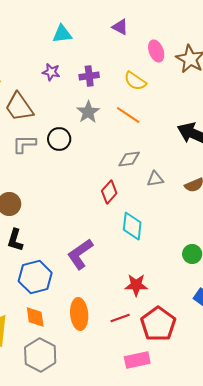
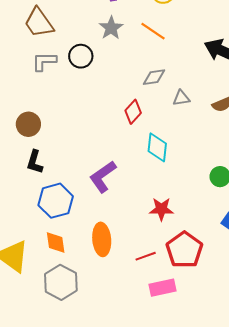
red line: (120, 318) -> (146, 256), moved

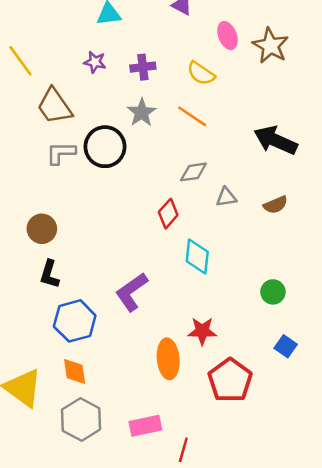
black circle: (81, 56) -> (105, 147), size x1.4
orange ellipse: (102, 239) -> (168, 359), moved
red line: (146, 256) -> (183, 450), moved, turned -54
pink rectangle: (162, 288) -> (145, 426), moved

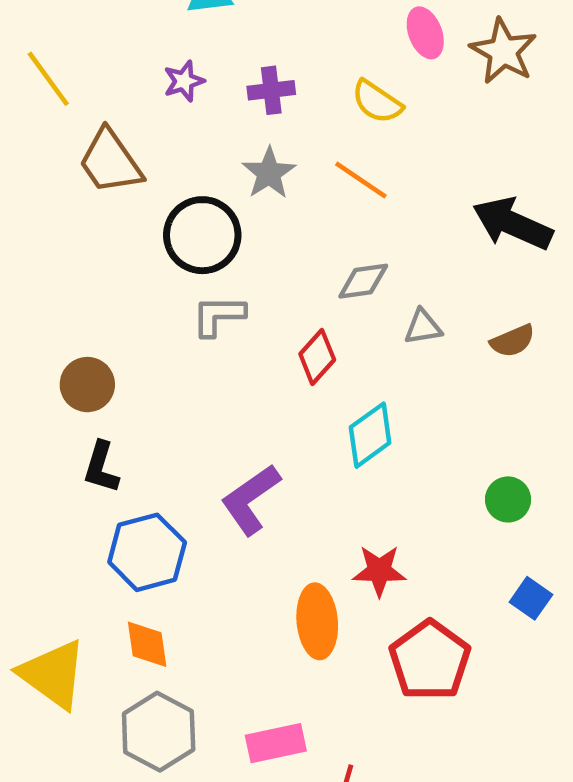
purple star: (95, 62) -> (184, 81), turned -30
gray L-shape: (61, 153) -> (218, 316), moved
cyan diamond: (197, 257) -> (370, 435), turned 48

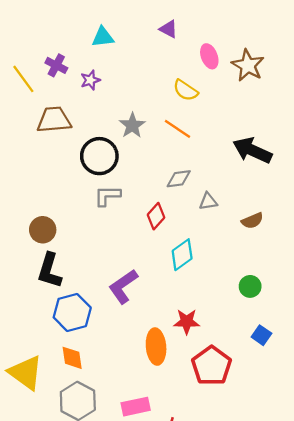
purple cross: (271, 90) -> (56, 65), moved, turned 35
brown trapezoid: (110, 162) -> (54, 120), turned 120
brown semicircle: (513, 341) -> (252, 221), moved
black L-shape: (101, 467) -> (49, 271), size x1.4

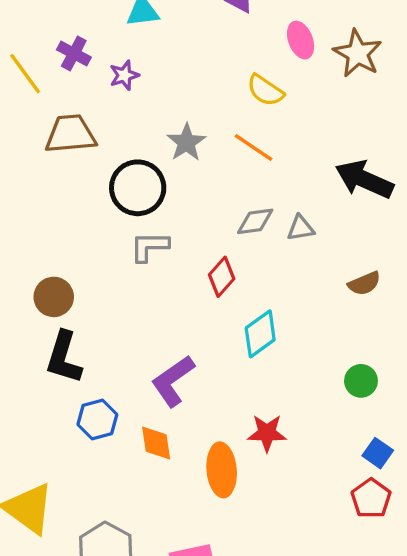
gray triangle: (208, 201) -> (301, 228), moved
blue hexagon: (72, 313) -> (97, 419), size x0.7
orange diamond: (72, 358) -> (156, 443), moved
red pentagon: (212, 366) -> (371, 498), moved, size x0.7

